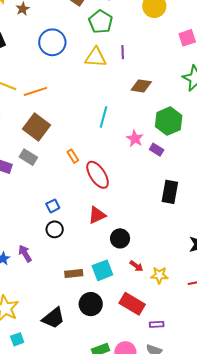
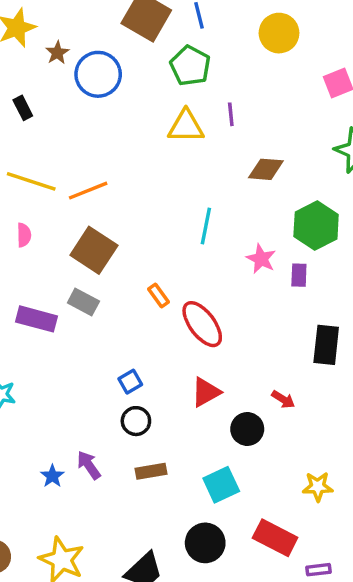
blue circle: (52, 42) -> (98, 74), moved
purple rectangle: (157, 150) -> (299, 275), turned 64
red arrow: (136, 266) -> (283, 399), moved
brown rectangle: (74, 273) -> (151, 471), moved

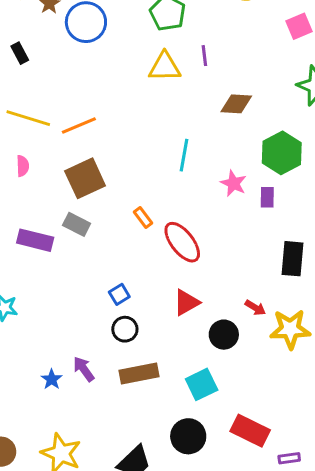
brown square: (94, 250) -> (85, 178), turned 33
brown rectangle: (151, 471) -> (139, 374), size x1.4
yellow star: (318, 487) -> (290, 329), moved, size x1.5

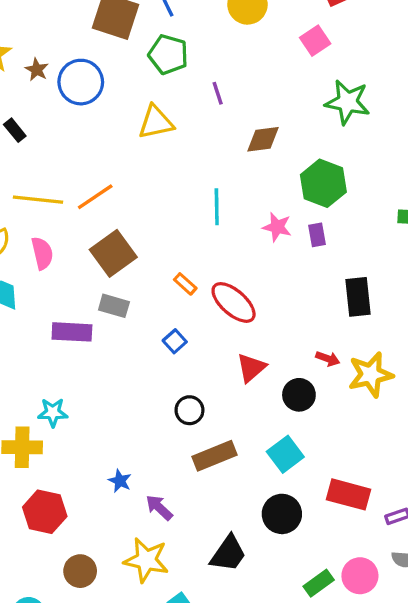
yellow triangle: (165, 67) -> (156, 122), moved
pink semicircle: (23, 166) -> (42, 253), size x1.4
blue square: (119, 294) -> (175, 341), moved
purple arrow: (84, 369) -> (159, 508), moved

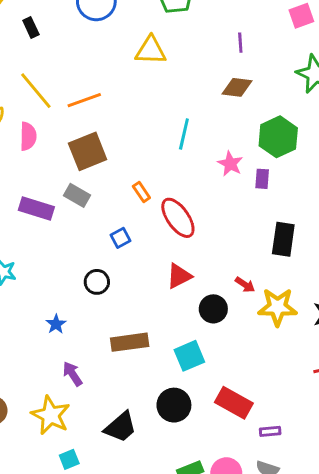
purple line: (218, 93) -> (240, 43), moved
yellow line: (38, 200) -> (36, 91), turned 30
black circle: (189, 410) -> (97, 282), moved
blue star: (120, 481) -> (56, 324), moved

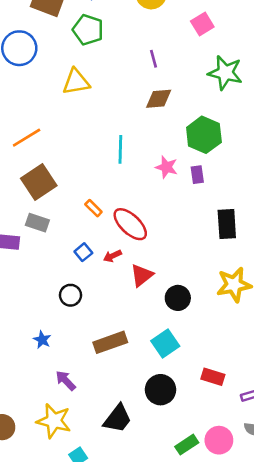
red arrow: (245, 285) -> (112, 256), moved, turned 132
red rectangle: (234, 403) -> (213, 377), size x0.7

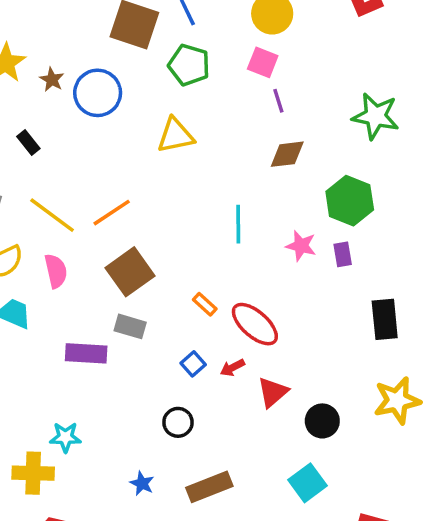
pink square: (202, 24) -> (263, 62), moved, turned -35
brown rectangle: (110, 342) -> (209, 487), moved

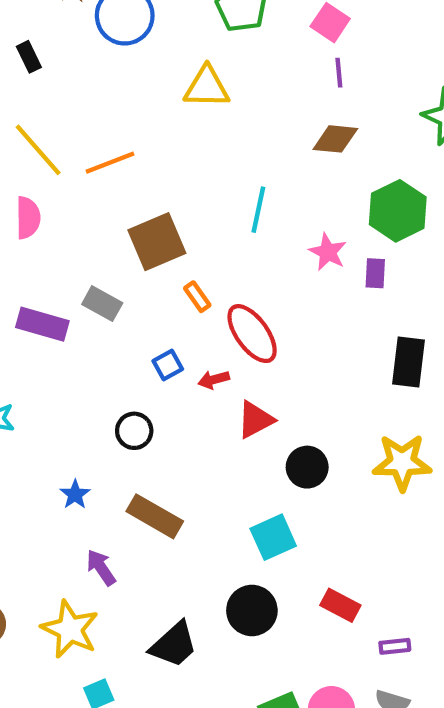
brown square: (130, 272) -> (157, 242), moved
brown rectangle: (209, 487) -> (155, 516), turned 39

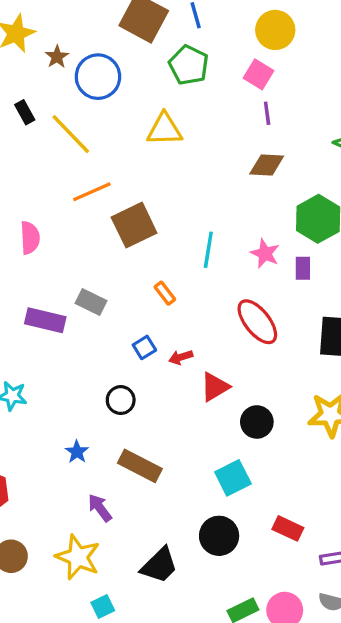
yellow line: (38, 150) -> (71, 134), moved
cyan line: (258, 210) -> (208, 250), moved
brown square: (157, 242) -> (134, 225), moved
red ellipse: (252, 334) -> (257, 322), moved

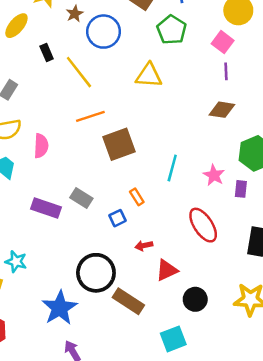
blue square: (144, 347) -> (117, 218), moved
black circle: (121, 400) -> (96, 273), size x1.8
blue star: (77, 452) -> (60, 308), size x2.0
brown rectangle: (140, 466) -> (128, 301), moved

